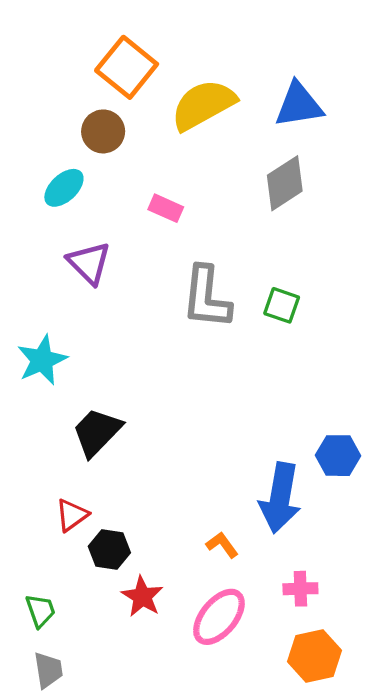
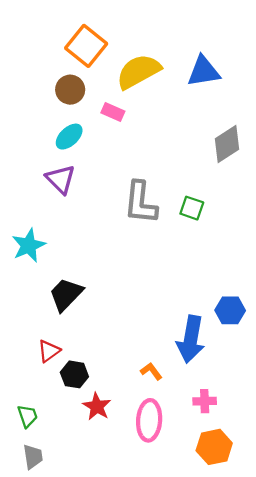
gray diamond: (285, 183) -> (227, 144), moved
cyan ellipse: (64, 188) -> (69, 137), moved
pink rectangle: (166, 208) -> (113, 112), moved
pink ellipse: (219, 617) -> (149, 420), turned -36

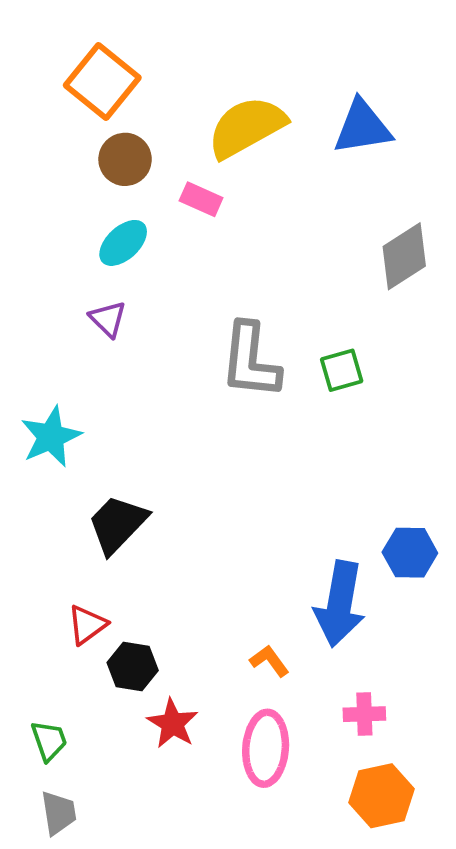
orange square: (86, 46) -> (102, 81), moved
purple triangle: (61, 179) -> (108, 319), size x0.7
green square: (192, 208) -> (342, 370), turned -35

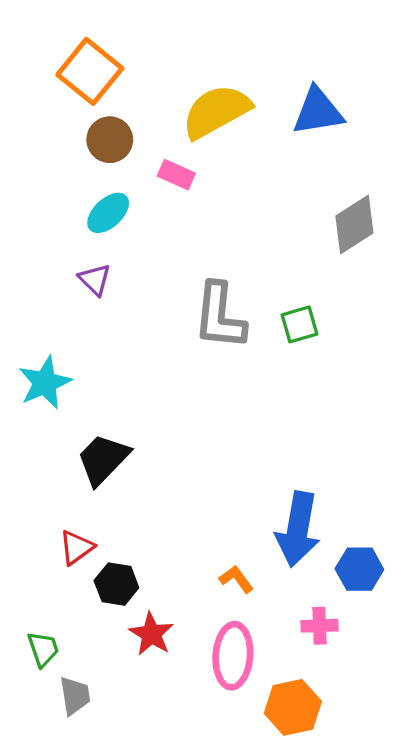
blue hexagon: (410, 553) -> (359, 569), moved
orange hexagon: (381, 796) -> (293, 707), moved
gray trapezoid: (59, 813) -> (75, 696), moved

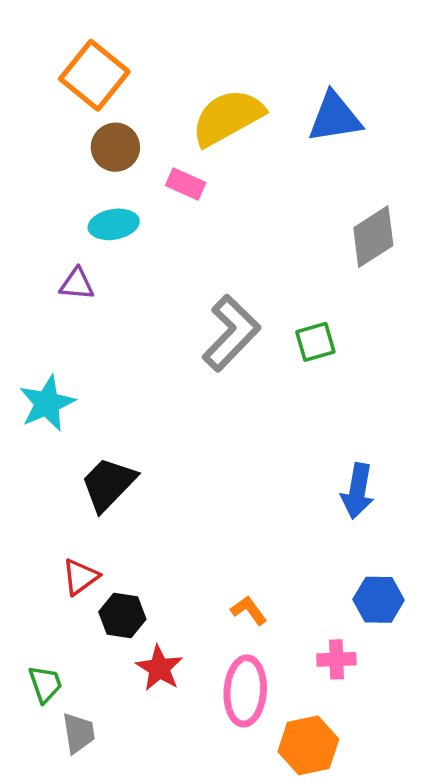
cyan ellipse: (108, 213) -> (114, 224), turned 33
purple triangle: (95, 280) -> (77, 284), moved, turned -40
gray L-shape: (220, 316) -> (231, 333), turned -142
blue arrow: (298, 529) -> (357, 491), moved, size x0.7

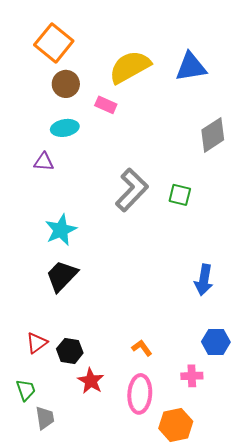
green square: (315, 342) -> (180, 195), turned 30
cyan star: (47, 403) -> (61, 230), moved
red triangle: (80, 577) -> (37, 343), moved

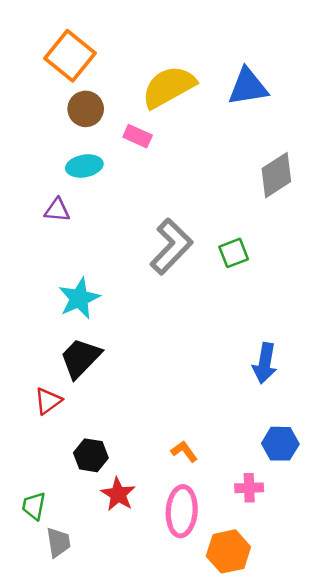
green square: (180, 195) -> (234, 253), turned -35
red triangle: (37, 343) -> (48, 401), moved
green trapezoid: (26, 390) -> (34, 506), turned -150

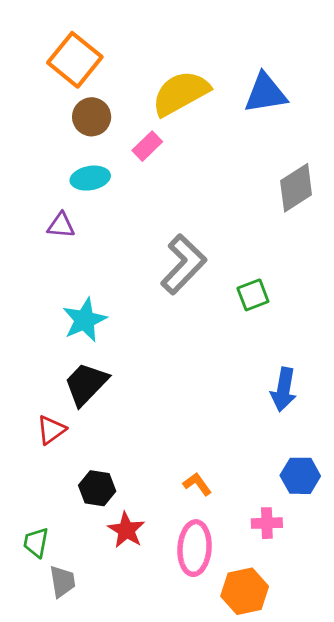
pink rectangle: (138, 136) -> (147, 146), turned -68
green square: (234, 253) -> (253, 295), moved

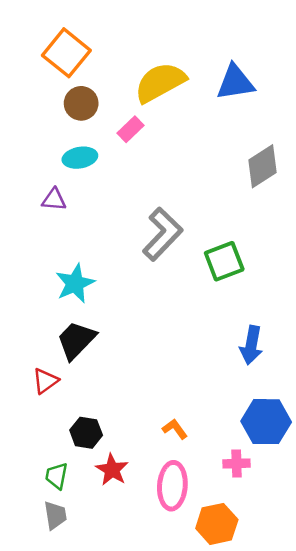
green square: (253, 295) -> (224, 261), size x1.4
blue hexagon: (300, 476) -> (266, 422), size x1.4
green trapezoid: (36, 543) -> (56, 476), moved

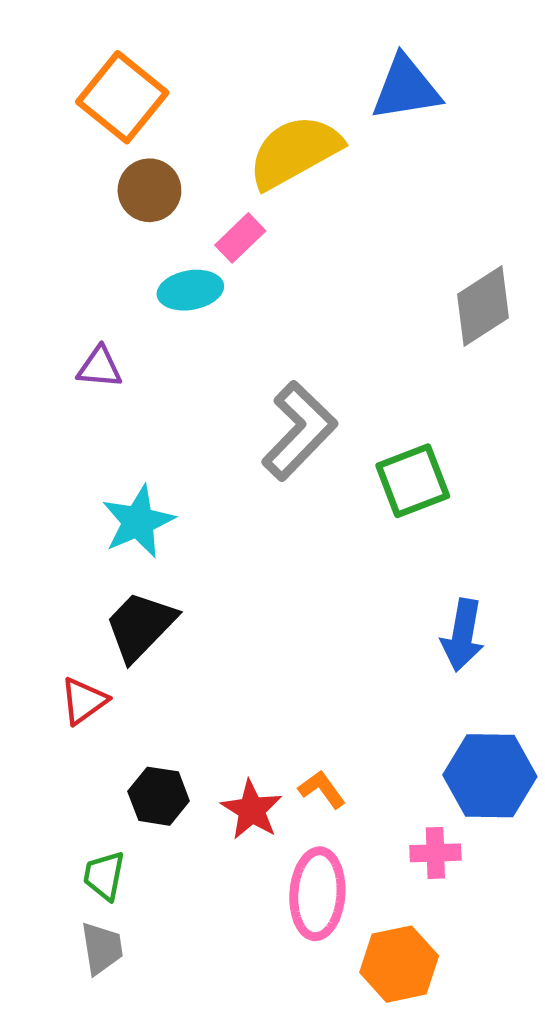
blue triangle: (235, 82) -> (406, 88), moved
cyan ellipse: (80, 158) -> (190, 290), moved
red star: (112, 470) -> (252, 810), moved

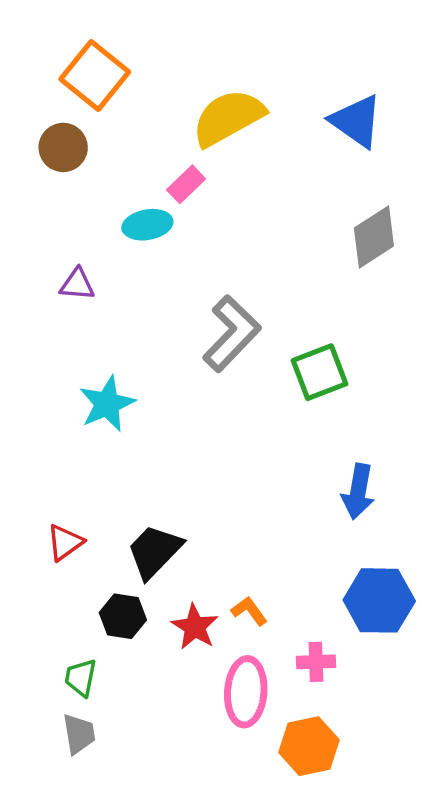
blue triangle: (406, 88) -> (356, 121), moved, turned 44
brown circle: (149, 190) -> (63, 147), moved
black trapezoid: (140, 626) -> (154, 551), moved
pink cross: (435, 853) -> (316, 662), moved

